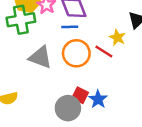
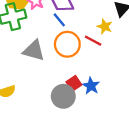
blue line: (70, 27) -> (59, 20), turned 56
red square: (80, 95) -> (74, 83), turned 35

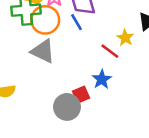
orange circle: (67, 44) -> (45, 20), moved
blue star: (91, 86) -> (102, 79), moved

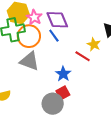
blue star: (102, 79) -> (63, 74), moved

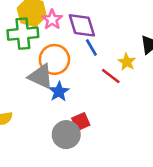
orange circle: (29, 36) -> (54, 59), moved
blue line: (54, 36) -> (91, 48), moved
blue star: (63, 74) -> (59, 92), moved

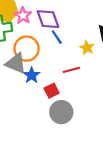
red line: (111, 76) -> (71, 70), moved, turned -49
red square: (81, 122) -> (52, 91), moved
gray circle: (66, 135) -> (61, 112), moved

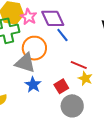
yellow star: (87, 48) -> (85, 78), moved
red line: (71, 70) -> (79, 65), turned 42
blue star: (32, 75) -> (33, 85), moved

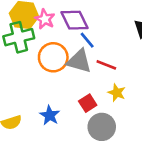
gray triangle: (25, 63) -> (79, 61), moved
red line: (79, 65) -> (106, 65), moved
blue star: (33, 85) -> (50, 115), moved

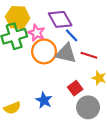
pink star: (45, 19) -> (37, 33), moved

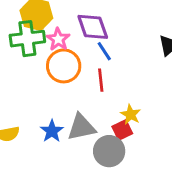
gray triangle: (66, 53) -> (81, 127), moved, turned -35
red line: (89, 55) -> (101, 80), moved, turned 56
red square: (75, 88) -> (122, 130), moved

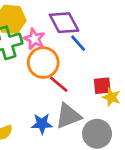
red line: (101, 80) -> (59, 84), moved, turned -35
red square: (122, 130) -> (102, 86), moved, turned 30
blue star: (52, 131) -> (42, 124), turned -30

